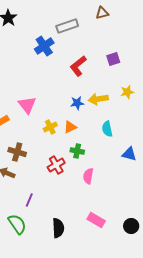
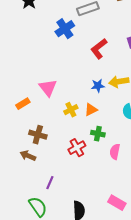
pink semicircle: (88, 176) -> (115, 152), moved

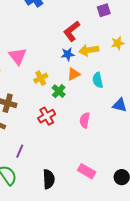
red L-shape: (99, 49) -> (72, 31), moved
orange triangle: (91, 110) -> (74, 74), moved
green cross: (98, 134) -> (59, 91), moved, turned 32

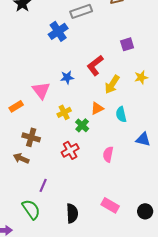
yellow arrow: (89, 50) -> (112, 84), turned -48
blue star: (68, 54) -> (67, 77), moved

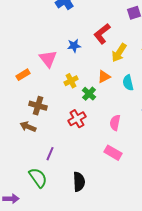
pink rectangle: (110, 205) -> (113, 153), moved

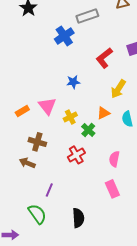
red L-shape: (102, 34) -> (104, 58), moved
pink triangle: (48, 59) -> (47, 106), moved
pink rectangle: (113, 153) -> (112, 189), turned 36

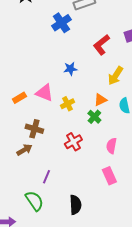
pink triangle: (47, 106) -> (44, 93), turned -30
green cross: (88, 130) -> (94, 117), moved
brown arrow: (27, 163) -> (24, 150), turned 126

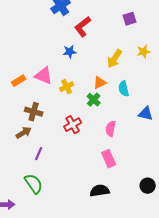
red L-shape: (101, 45) -> (83, 27), moved
purple line: (46, 177) -> (39, 154), moved
black semicircle: (75, 205) -> (100, 191), moved, turned -96

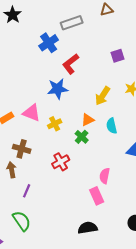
blue star: (70, 52) -> (58, 89), size x1.5
pink semicircle: (111, 129) -> (105, 176), moved
brown arrow: (24, 133) -> (12, 170), turned -70

